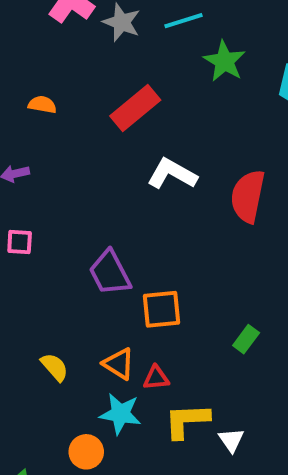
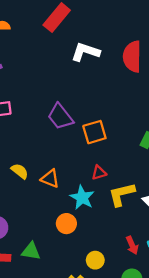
orange triangle: (119, 364) -> (50, 179), moved
yellow semicircle: (55, 367) -> (20, 171), moved
cyan star: (120, 414) -> (82, 198), turned 30

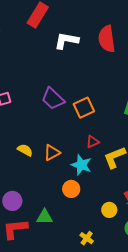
orange triangle: (50, 179) -> (52, 153), turned -42
yellow circle: (95, 260) -> (109, 210), moved

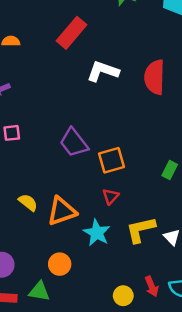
red triangle: (93, 142) -> (111, 196), moved, turned -32
orange triangle: (52, 153) -> (62, 211), size x1.4
orange circle: (71, 189) -> (60, 264), moved

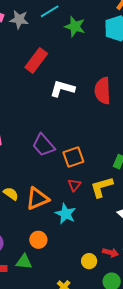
yellow L-shape: (141, 230) -> (102, 187), moved
red arrow: (152, 286) -> (110, 253), turned -49

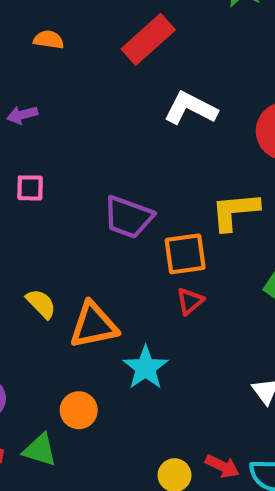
purple trapezoid: (43, 145) -> (128, 217), turned -40
red triangle: (74, 185) -> (190, 301), moved
yellow L-shape: (102, 187) -> (235, 211), moved

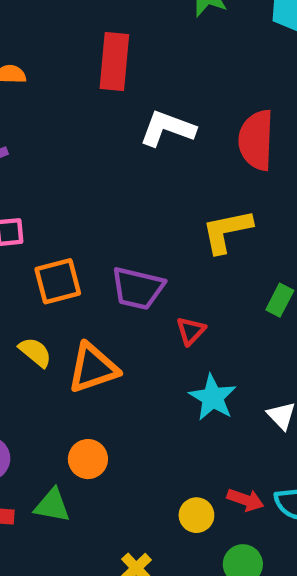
red rectangle: (148, 39) -> (114, 62), turned -36
purple trapezoid: (128, 217) -> (138, 288), moved
orange square: (185, 254) -> (58, 281), moved
cyan star: (146, 368) -> (213, 397), moved

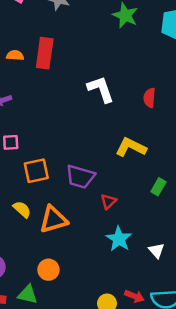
red rectangle: (114, 62) -> (45, 53), moved
white L-shape: (167, 129) -> (101, 89), turned 48
red semicircle: (256, 140) -> (149, 98), size x0.6
yellow L-shape: (227, 231) -> (131, 147), turned 36

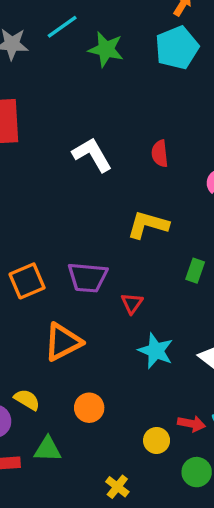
yellow semicircle: (22, 209) -> (27, 400), moved
orange circle: (48, 270) -> (89, 408), moved

